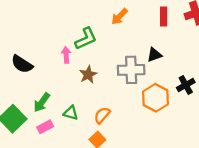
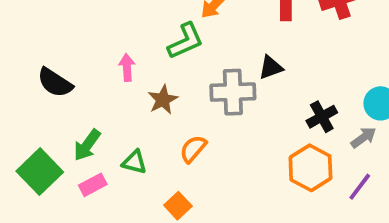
green L-shape: (86, 39) -> (186, 41), moved
orange hexagon: (156, 98) -> (310, 168), moved
orange semicircle: (102, 115) -> (193, 149), moved

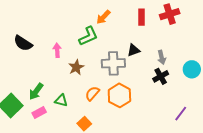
black semicircle: (55, 83) -> (23, 43), moved
gray arrow: (363, 138) -> (162, 57), moved, turned 112
orange hexagon: (310, 168) -> (119, 95), moved

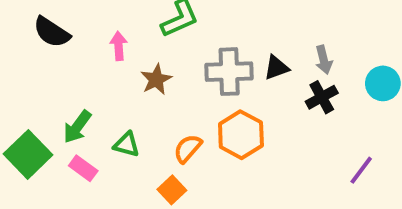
black triangle: (134, 50) -> (276, 68), moved
orange semicircle: (92, 93) -> (188, 148), moved
pink rectangle: (39, 113) -> (83, 168), turned 64

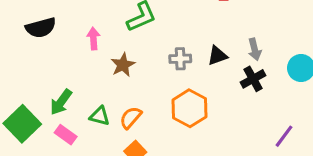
black semicircle: (52, 32) -> (41, 28), turned -48
gray cross: (229, 72) -> (180, 59), size x0.6
orange semicircle: (188, 148) -> (131, 118), moved

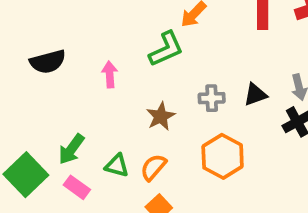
brown star: (123, 65) -> (161, 116), moved

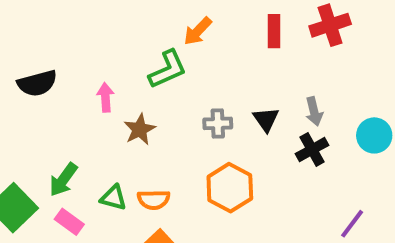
black triangle: (255, 94) -> (266, 119), turned -45
brown star: (161, 116) -> (140, 129), moved
orange semicircle: (153, 167) -> (154, 200), turned -132

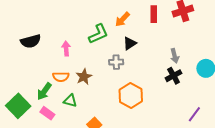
orange arrow: (198, 31) -> (122, 19), moved
black triangle: (266, 119) -> (130, 43), moved, turned 32
gray cross: (218, 123) -> (116, 62), moved
brown star: (140, 129) -> (84, 77), moved
orange semicircle: (154, 200) -> (61, 77), moved

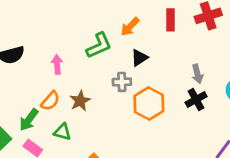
orange semicircle: (61, 77) -> (50, 101), turned -49
orange hexagon: (131, 95) -> (149, 104), moved

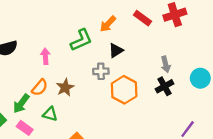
red rectangle: (170, 20) -> (143, 18), turned -54

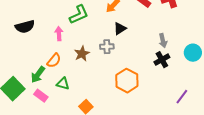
green L-shape: (81, 40) -> (79, 15), moved
brown star: (65, 87) -> (82, 54), moved
orange hexagon: (124, 90) -> (127, 81), moved

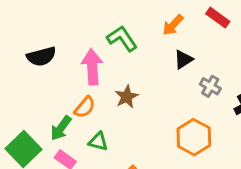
green L-shape: (79, 15) -> (122, 38), turned -100
pink arrow: (59, 34) -> (92, 67), size x1.6
gray cross: (107, 47) -> (210, 86), moved, turned 32

